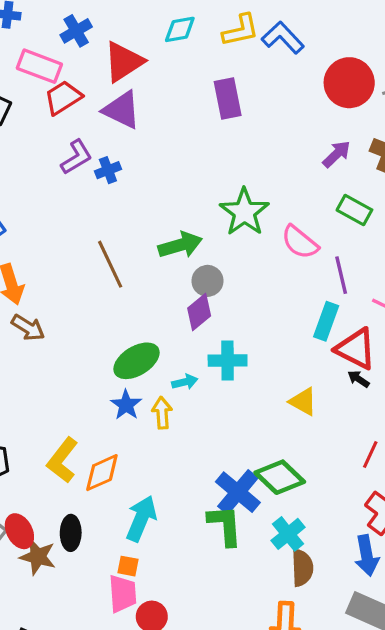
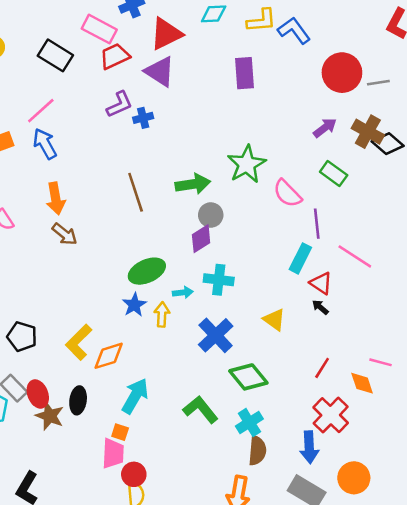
red triangle: (356, 349) -> (321, 283), size x0.7
blue cross: (238, 492) -> (216, 335), moved
green L-shape: (225, 525) -> (200, 409), turned -42

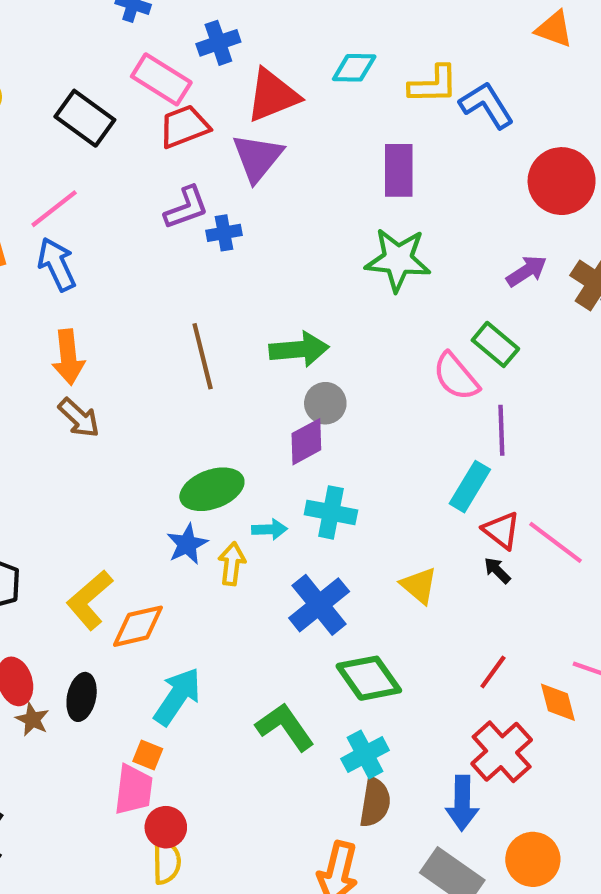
purple triangle: (160, 72) -> (257, 158), turned 32
green star: (247, 164) -> (398, 260), moved, turned 30
green rectangle: (334, 174) -> (495, 344), moved
pink line: (355, 256) -> (556, 542), moved
brown star: (50, 416) -> (32, 719), size x0.7

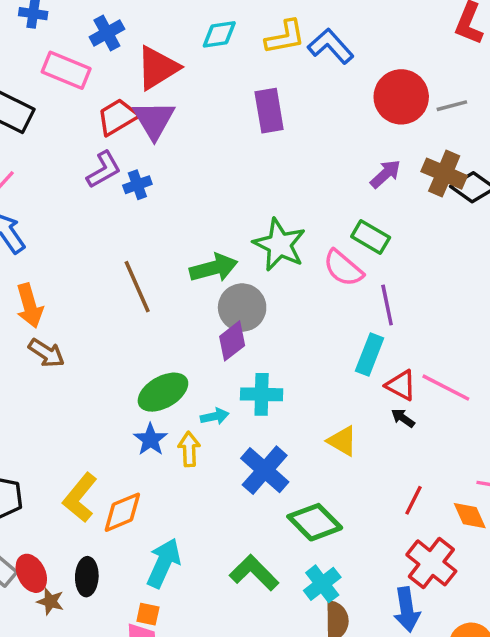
red trapezoid: (184, 126) -> (118, 117), moved
green star: (398, 260) -> (280, 245), moved, turned 30
gray circle: (325, 403) -> (242, 308), size x1.4

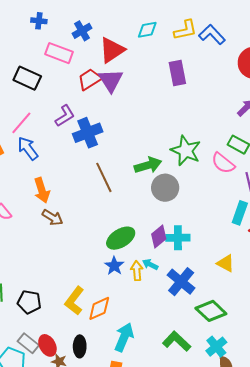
purple L-shape: (104, 170) -> (65, 116), moved
blue cross: (137, 185) -> (88, 133), moved, size x1.8
purple diamond: (232, 341) -> (159, 237), moved
cyan arrow: (215, 416) -> (150, 264), moved, turned -140

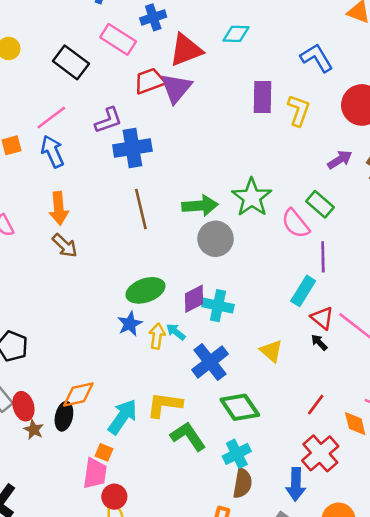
yellow L-shape: (185, 30) -> (299, 110), moved, turned -70
yellow L-shape: (74, 301) -> (164, 405), moved, turned 48
orange diamond: (99, 308) -> (78, 395), moved

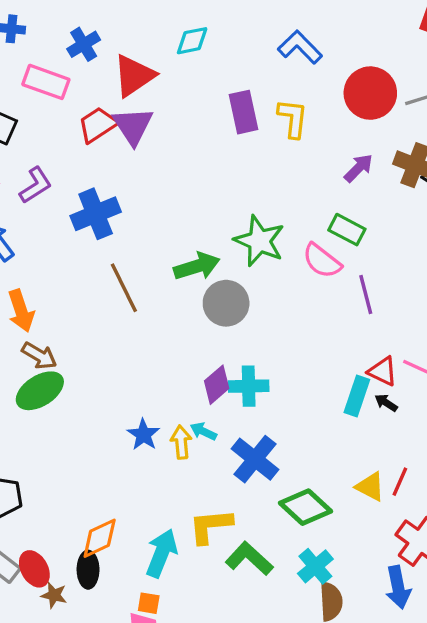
purple L-shape: (108, 120) -> (36, 185), moved
green ellipse: (145, 290) -> (40, 391), moved
cyan rectangle: (303, 291) -> (357, 396), moved
yellow triangle: (271, 351) -> (370, 487), moved

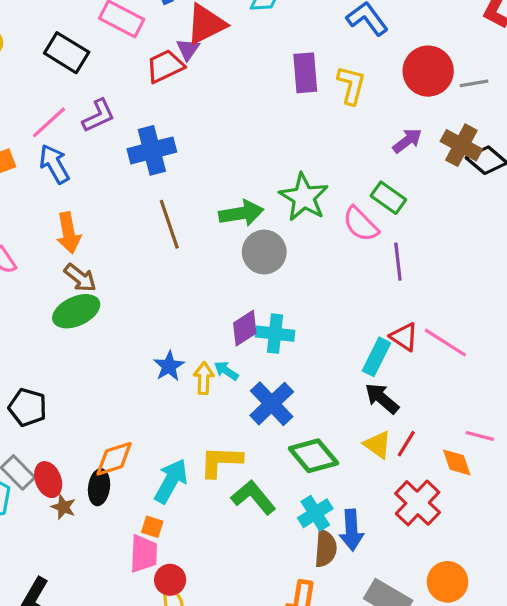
purple triangle: (133, 126) -> (188, 49), moved, size x0.6
black arrow: (386, 403) -> (382, 398), moved, size x1.6
blue arrow: (398, 587) -> (352, 530), moved

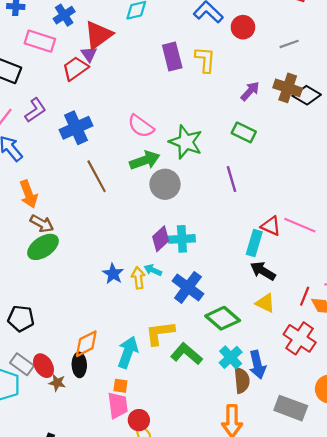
red circle: (428, 71) -> (243, 27), moved, size x0.7
pink semicircle: (361, 224) -> (141, 126), moved
purple line: (398, 262) -> (232, 179), moved
red line: (406, 444) -> (305, 296), moved

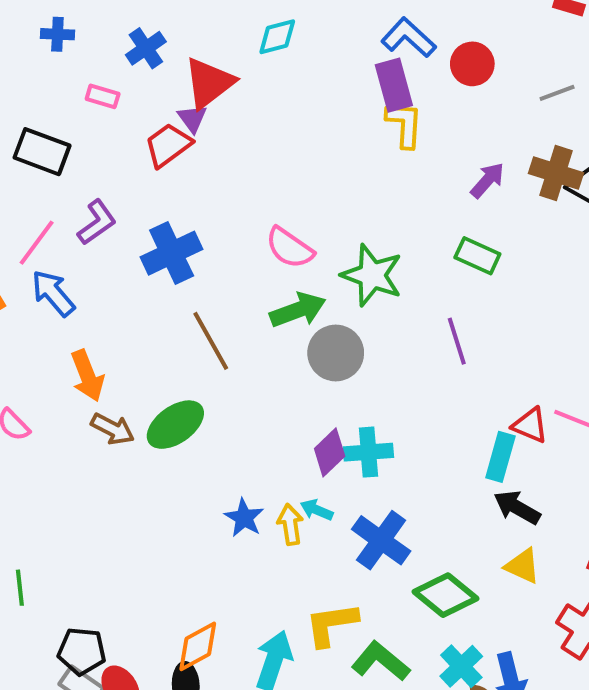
pink rectangle: (40, 41) -> (103, 96), size x0.6
purple rectangle: (172, 57) -> (394, 85), moved
green ellipse: (43, 247) -> (175, 425), moved
black pentagon: (21, 318) -> (82, 651), moved

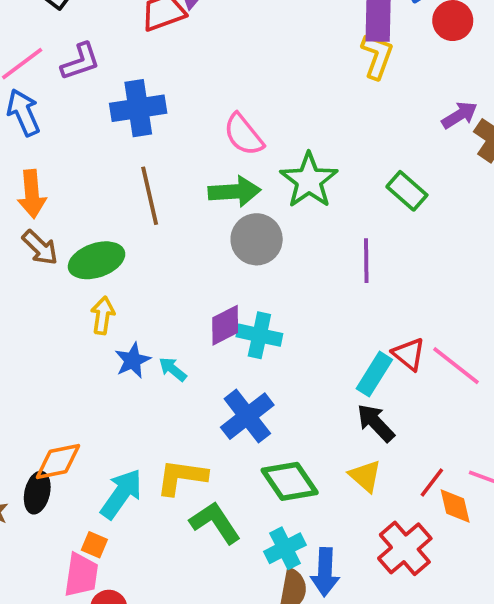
purple arrow: (487, 180) -> (460, 115), moved
cyan arrow: (317, 510) -> (173, 369), moved
yellow arrow: (290, 524) -> (103, 315), moved

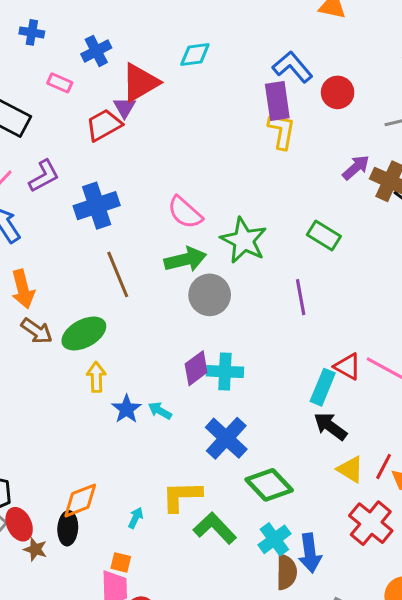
yellow triangle: (365, 476) -> (350, 469), moved
cyan arrow: (121, 494) -> (136, 518), size x0.5

